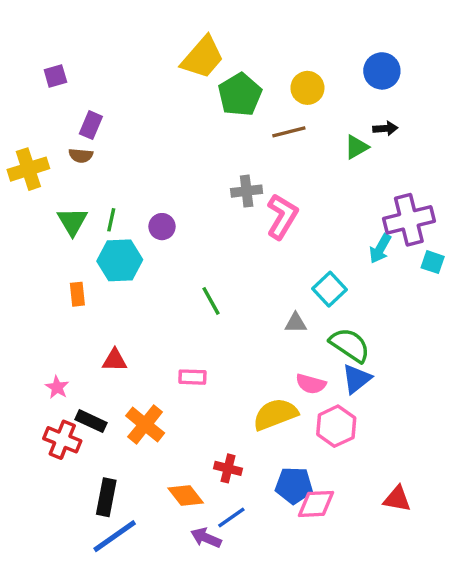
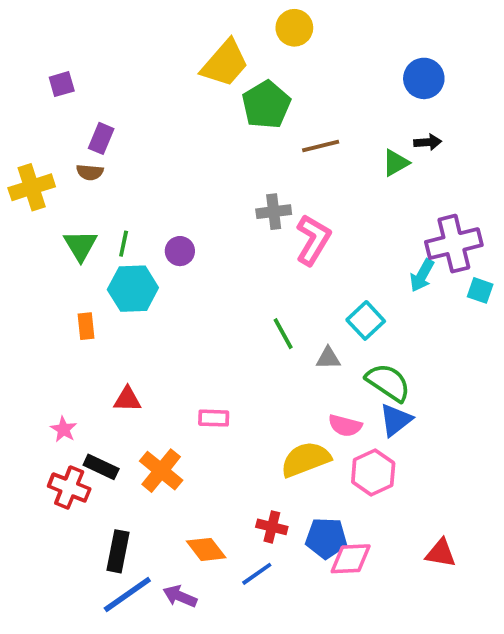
yellow circle: (307, 88) -> (294, 28), moved
green line: (211, 301) -> (283, 334), moved
red cross: (228, 468) -> (272, 527), moved
purple arrow: (206, 538) -> (180, 596), moved

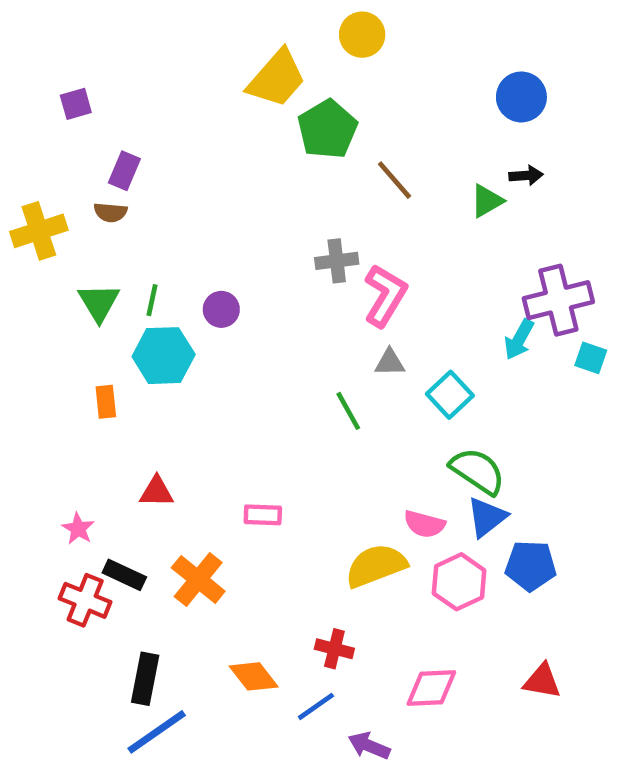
brown line: (321, 146) -> (394, 180), turned 63
gray triangle: (328, 358) -> (390, 362), moved
blue pentagon: (326, 538) -> (531, 566), moved
purple arrow: (180, 596) -> (369, 746), moved

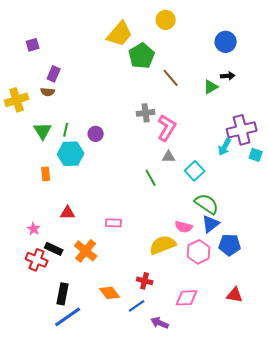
yellow circle: (362, 35) -> (166, 20), moved

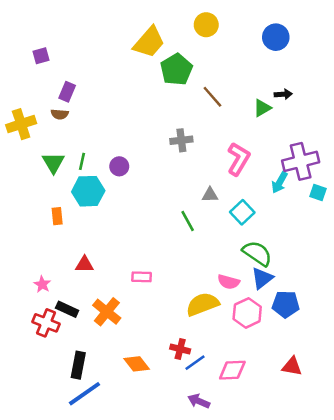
blue circle: (226, 42) -> (276, 37), moved
pink L-shape: (167, 128) -> (239, 159), moved
blue line: (137, 306) -> (195, 363), moved

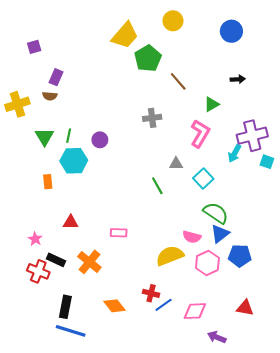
green triangle: (262, 108) -> (212, 104), moved
blue line: (84, 394) -> (71, 331), turned 52
purple arrow: (199, 401) -> (217, 337), moved

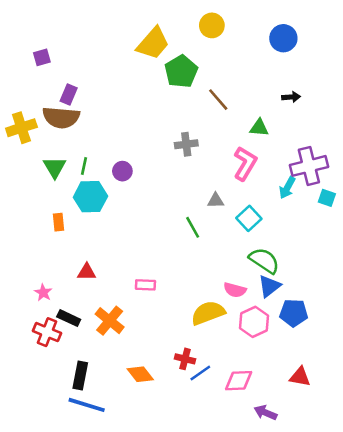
brown semicircle: (50, 96) -> (61, 117), size x2.0
green triangle: (212, 104) -> (259, 128), turned 35

